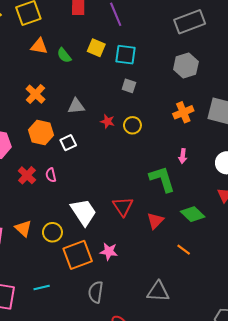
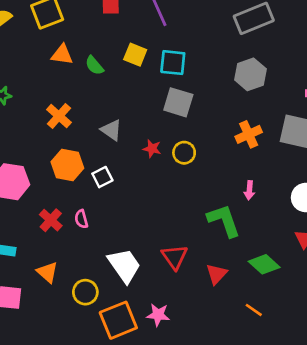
gray square: (129, 86) -> (178, 102), size x1.6
gray triangle: (76, 106) -> (111, 130), turned 42
orange triangle: (23, 228) -> (47, 272), moved

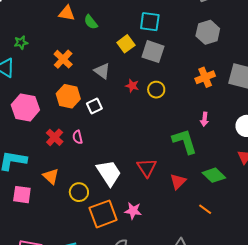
yellow square: (135, 55) -> (126, 44), moved, turned 30

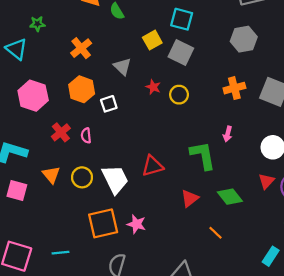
red triangle: (147, 168) -> (152, 166), moved, turned 40
yellow circle: (79, 192) -> (82, 177), moved

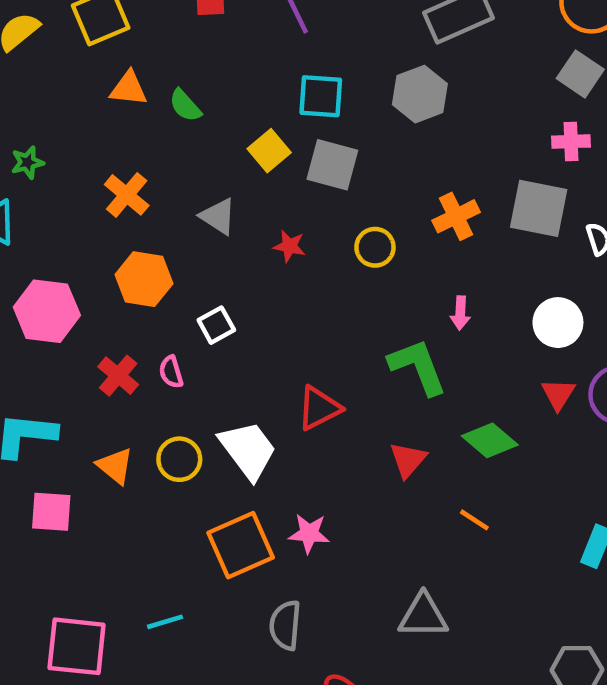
gray hexagon: (244, 39) -> (420, 94), moved
yellow circle: (179, 95) -> (375, 247), moved
white square: (109, 104) -> (216, 325), moved

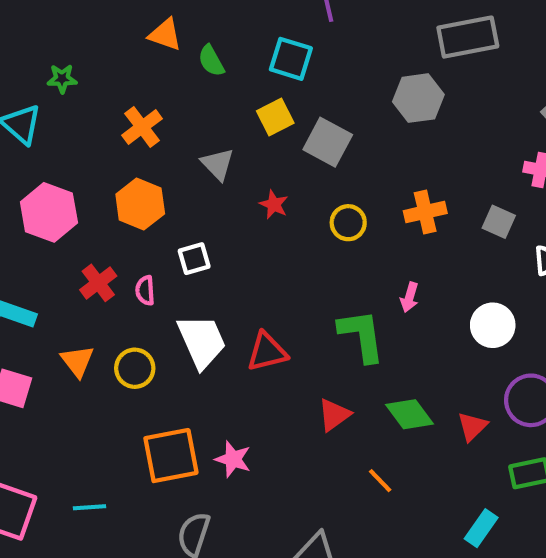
cyan square: (321, 96) -> (291, 59), moved
gray square: (539, 208) -> (499, 222), size x0.6
red triangle: (558, 394) -> (472, 426), moved
white trapezoid: (248, 450) -> (202, 341), moved

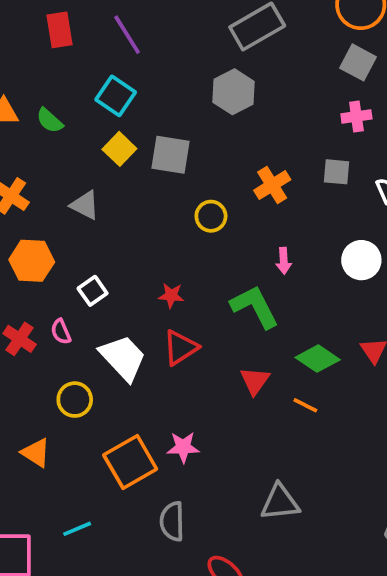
cyan square: (291, 59) -> (116, 96), turned 36
red star: (274, 205) -> (171, 295), moved
orange triangle: (77, 361) -> (36, 453), moved
orange line: (380, 481) -> (305, 405), moved

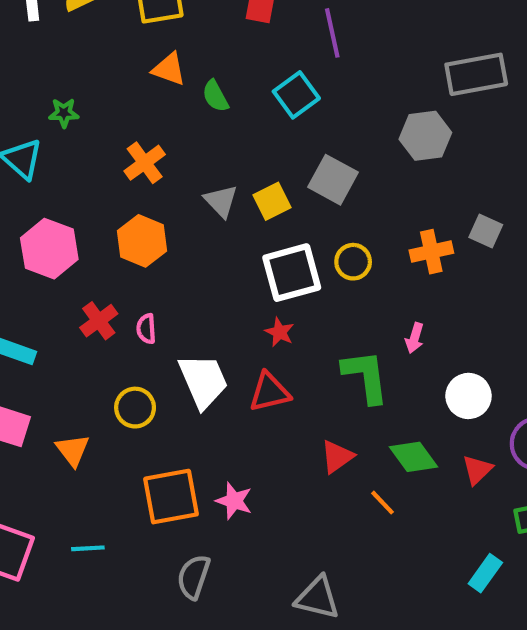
yellow square: (119, 149) -> (272, 201), moved
gray square: (337, 172) -> (486, 231), moved
white circle: (361, 260) -> (469, 396), moved
white square: (93, 291) -> (292, 273), moved, size x1.8

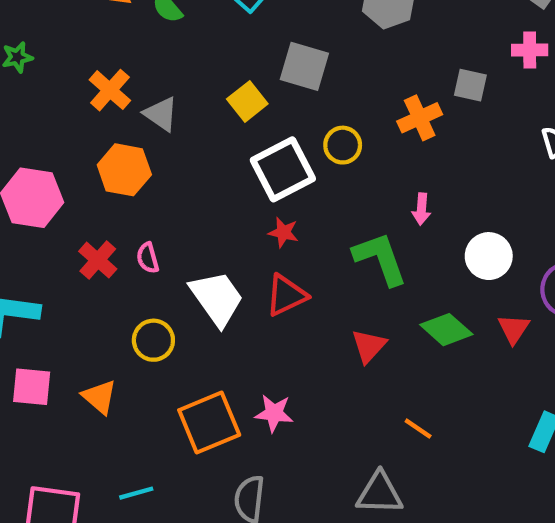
gray triangle: (221, 201) -> (161, 114), moved
orange line: (382, 503) -> (418, 429), moved

